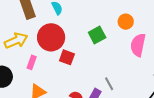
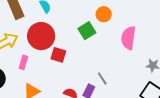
orange circle: (126, 22) -> (104, 14), moved

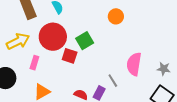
green square: (87, 31) -> (85, 41), moved
pink semicircle: (128, 38) -> (134, 64), moved

